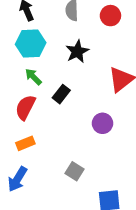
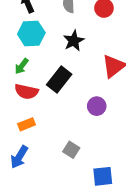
green arrow: (33, 77) -> (22, 66), moved, turned -98
black rectangle: (61, 94) -> (59, 79), size x1.5
red semicircle: (25, 107) -> (26, 92), turned -105

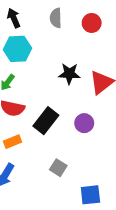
black star: (74, 41) -> (69, 74), moved, turned 30
black rectangle: (59, 79) -> (46, 121), moved

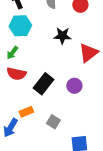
black star: (69, 74) -> (62, 36), moved
orange rectangle: (12, 142) -> (26, 112), moved

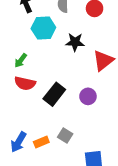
cyan hexagon: (20, 26) -> (43, 28), moved
orange rectangle: (26, 112) -> (41, 142), moved

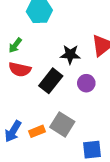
black star: (75, 42) -> (70, 55), moved
gray square: (65, 135) -> (62, 124), size x1.5

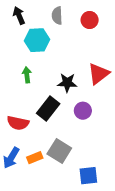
green arrow: (15, 45) -> (27, 75), moved, turned 136
red semicircle: (20, 69) -> (18, 123), moved

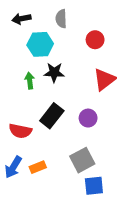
black arrow: (19, 16) -> (21, 19), turned -78
red circle: (90, 20) -> (95, 40), moved
black star: (67, 83) -> (54, 72), moved
gray square: (59, 151) -> (82, 160), moved, turned 30

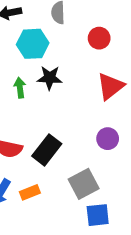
black rectangle: (52, 116) -> (47, 150), moved
purple circle: (88, 118) -> (108, 139), moved

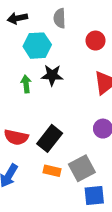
orange rectangle: (30, 192) -> (52, 171), moved, turned 35

